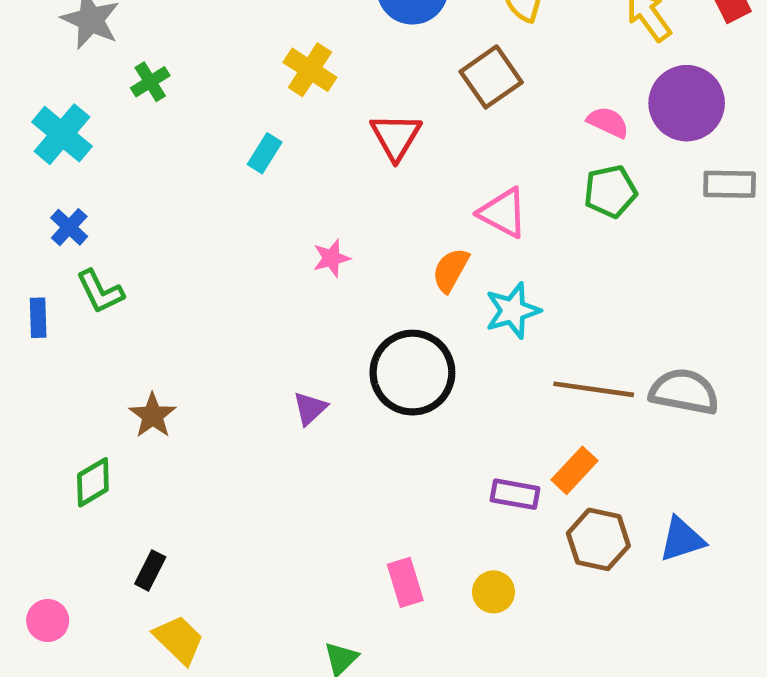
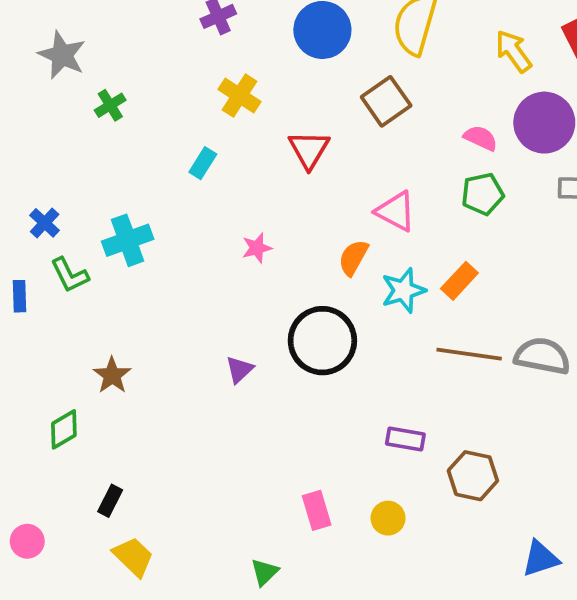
cyan cross: (62, 134) -> (128, 240), moved, turned 30
orange rectangle: (575, 470) -> (459, 281), moved
blue triangle: (682, 539) -> (540, 559), moved

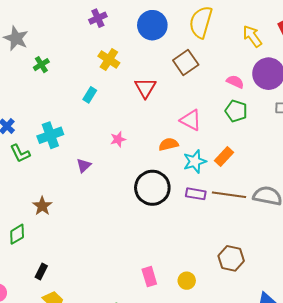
green pentagon: (483, 194) -> (236, 111), turned 30
orange semicircle: (353, 258) -> (169, 144), turned 48
purple triangle: (239, 370) -> (84, 166), moved
purple rectangle: (405, 439) -> (196, 194), moved

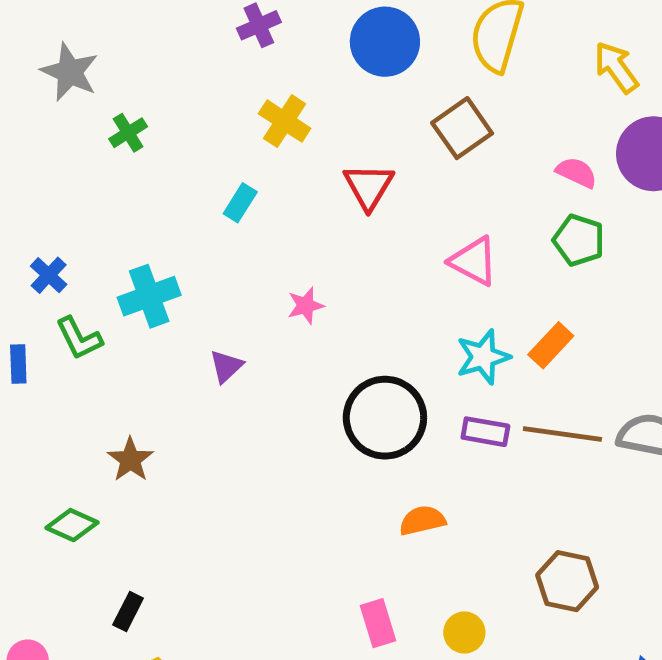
orange semicircle: (169, 144) -> (422, 520), moved
green diamond: (17, 234) -> (72, 525), turned 55

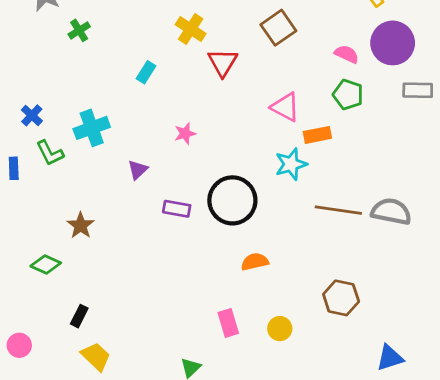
yellow cross: (285, 121) -> (191, 29), moved
orange rectangle: (551, 345) -> (317, 135), moved, turned 36
purple rectangle: (485, 432) -> (177, 209), moved

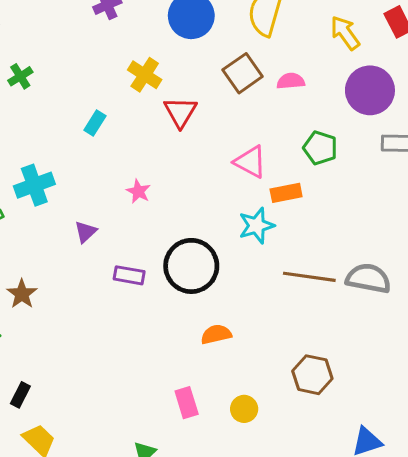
pink semicircle: (347, 54) -> (291, 81), moved, turned -30
pink star: (185, 134) -> (138, 191), turned -30

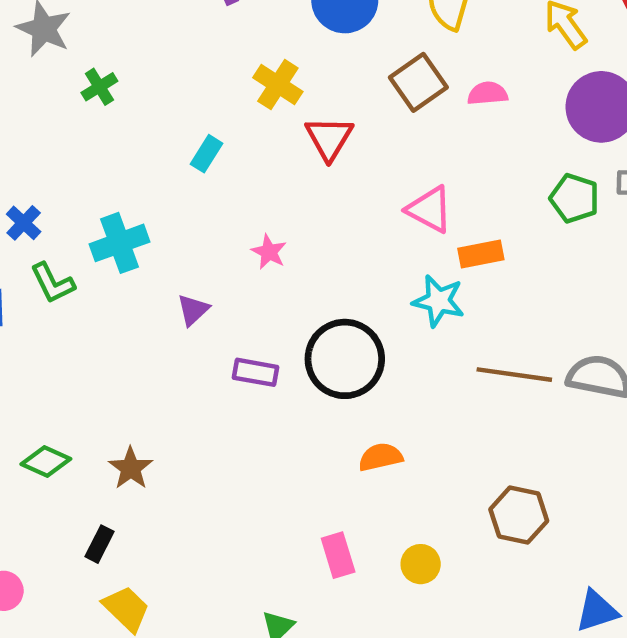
green pentagon: (320, 148) -> (575, 198), moved
cyan star: (257, 226) -> (438, 301), turned 30
brown star: (22, 294) -> (131, 468), moved

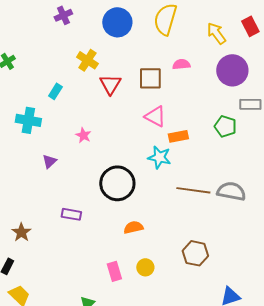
brown square: (418, 82) -> (150, 78), moved, turned 35
green pentagon: (575, 198) -> (225, 126), moved
cyan cross: (119, 243) -> (28, 120), moved, turned 30
purple rectangle: (256, 372) -> (71, 214), moved
yellow circle: (421, 564) -> (145, 267), moved

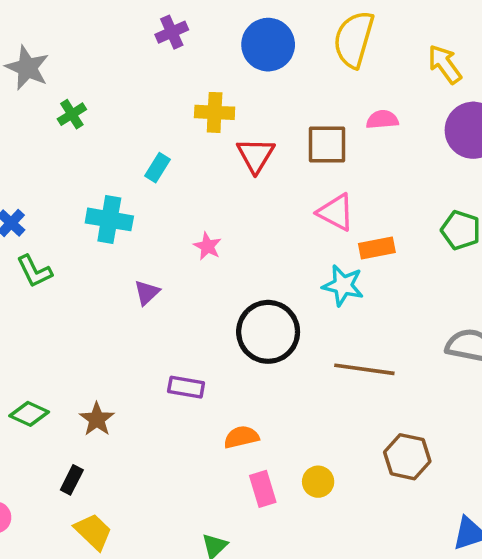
yellow cross: (87, 60) -> (215, 112), turned -30
brown line: (193, 190) -> (364, 369), moved
orange semicircle: (133, 227) -> (241, 437), moved

